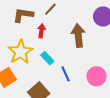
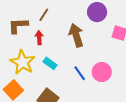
blue line: (66, 74) -> (80, 73), moved

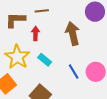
brown line: (44, 15) -> (42, 11), turned 48

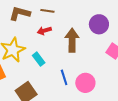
red arrow: (36, 33) -> (44, 31), moved, turned -120

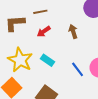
brown arrow: (72, 40) -> (73, 32), size x0.6

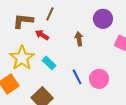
brown line: (40, 12) -> (50, 14), turned -64
red arrow: (44, 32) -> (42, 35), moved, turned 56

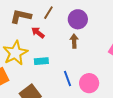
purple circle: (103, 19) -> (78, 19), moved
cyan rectangle: (49, 63) -> (41, 61), turned -56

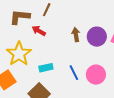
purple circle: (78, 19) -> (97, 37), moved
cyan rectangle: (41, 61) -> (46, 68), moved

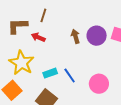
blue line: (74, 73) -> (70, 76), moved
pink circle: (96, 75) -> (99, 84), moved

